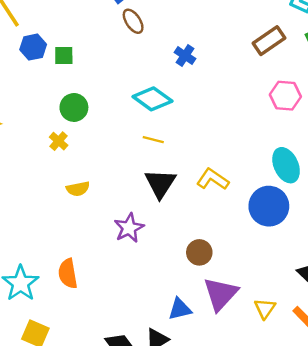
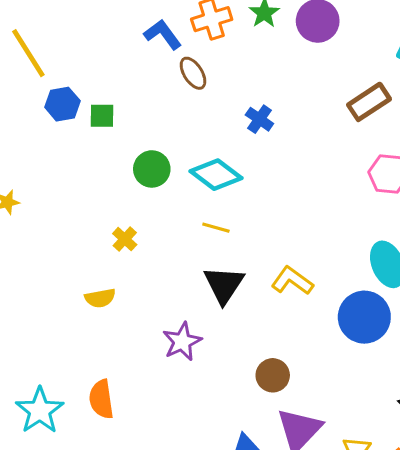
green circle: (74, 107) -> (152, 169), moved
yellow cross: (59, 141) -> (125, 239), moved
yellow semicircle: (78, 189) -> (100, 298), moved

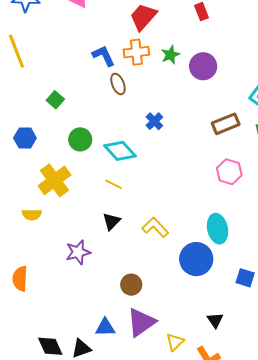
blue hexagon: (62, 104) -> (25, 138), moved
green square: (102, 116) -> (55, 100), turned 30
yellow cross: (125, 239) -> (54, 180), size x2.0
black triangle: (224, 285) -> (112, 221), size x0.7

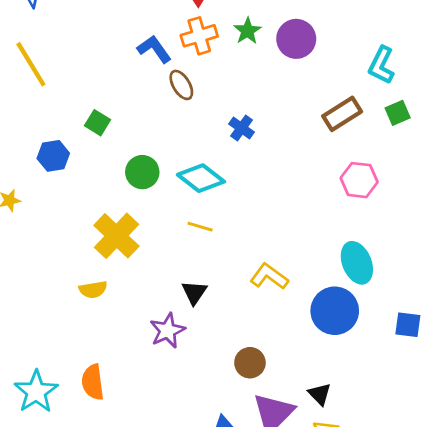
blue hexagon: (25, 138) -> (53, 156), moved
black triangle: (112, 221) -> (194, 292), moved
black triangle: (215, 320) -> (320, 394), moved

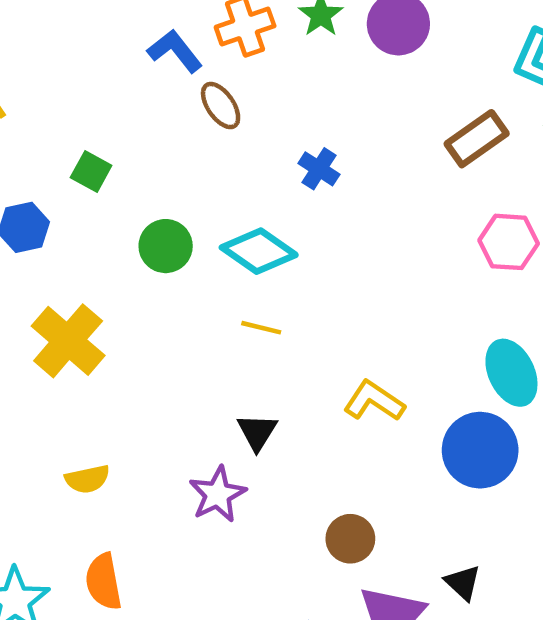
yellow cross: (116, 236) -> (68, 341), moved
yellow semicircle: (93, 290) -> (87, 479), moved

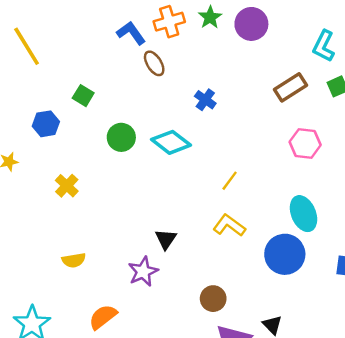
yellow line: (261, 328) -> (230, 181), moved, turned -70
yellow cross: (68, 341) -> (67, 186), size x0.6
orange semicircle: (104, 582) -> (103, 317), moved, turned 60

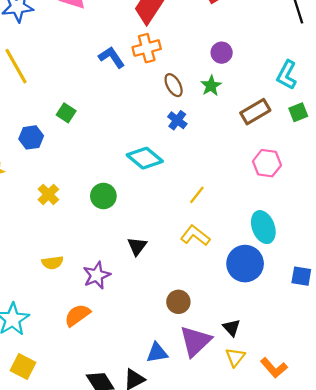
green star: (210, 17) -> (211, 86), moved
purple circle: (251, 24) -> (222, 53), size x0.7
brown ellipse: (154, 63) -> (174, 85), moved
green circle: (121, 137) -> (103, 196), moved
purple star: (143, 272) -> (97, 275), moved

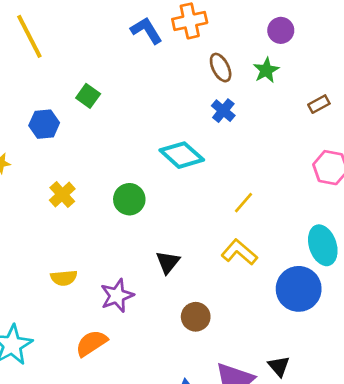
brown rectangle: (255, 112) -> (319, 104), size x0.6
brown circle: (178, 302) -> (196, 317), moved

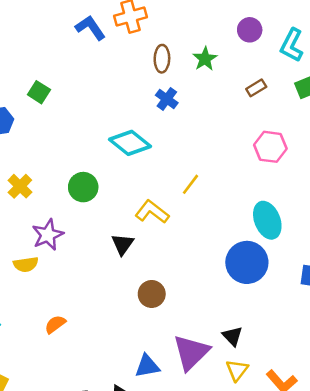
purple circle: (281, 30) -> (250, 30), moved
brown ellipse: (221, 68) -> (162, 59), turned 32
yellow L-shape: (239, 252) -> (152, 212), moved
purple star: (117, 296) -> (48, 235), moved
orange semicircle: (91, 343) -> (55, 324), size x0.7

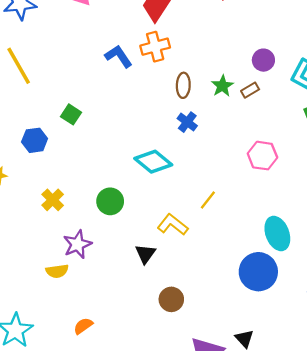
brown rectangle: (256, 88) -> (250, 90), moved
pink hexagon: (270, 147) -> (262, 156), moved

